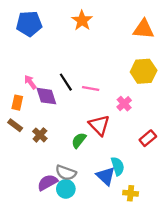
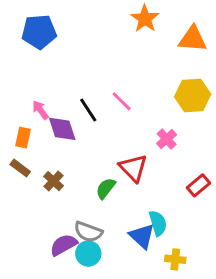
orange star: (82, 21) -> (145, 19), moved
pink line: (91, 89) -> (122, 101), moved, turned 35

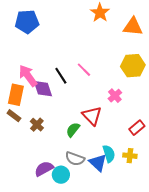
pink arrow: (40, 110) -> (28, 76), size x1.6
orange rectangle: (23, 138) -> (16, 95), size x1.5
gray semicircle: (88, 232) -> (75, 159), moved
yellow cross: (175, 259) -> (130, 156), moved

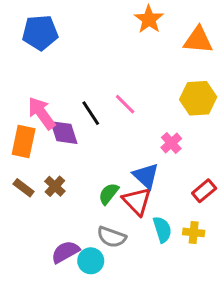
brown rectangle: (14, 116) -> (24, 188), moved
red triangle: (92, 116) -> (137, 201), moved
blue triangle: (98, 163) -> (146, 176), moved

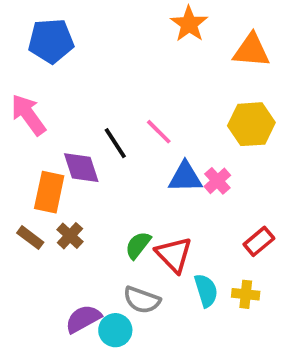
pink arrow: (41, 113) -> (28, 115), moved
orange rectangle: (24, 142) -> (49, 192), moved
blue triangle: (146, 176) -> (185, 177), moved, turned -44

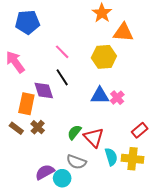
orange triangle: (251, 50) -> (123, 32), moved
yellow hexagon: (251, 124) -> (104, 57), moved
pink line: (159, 132) -> (62, 52), moved
yellow cross: (246, 294) -> (132, 159), size x1.5

